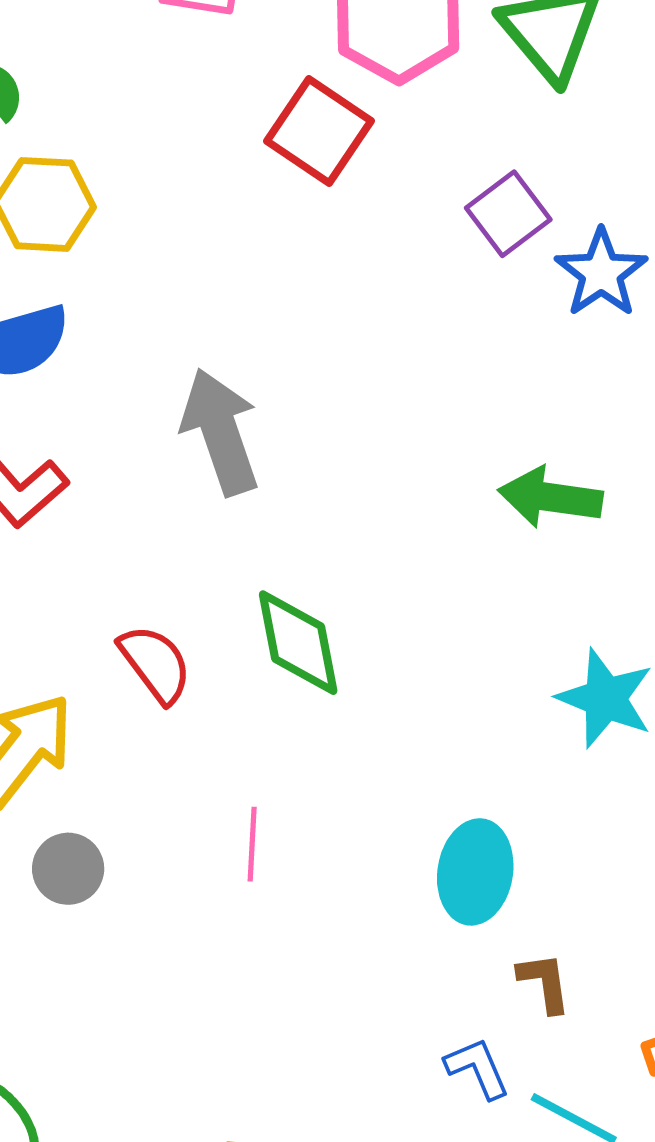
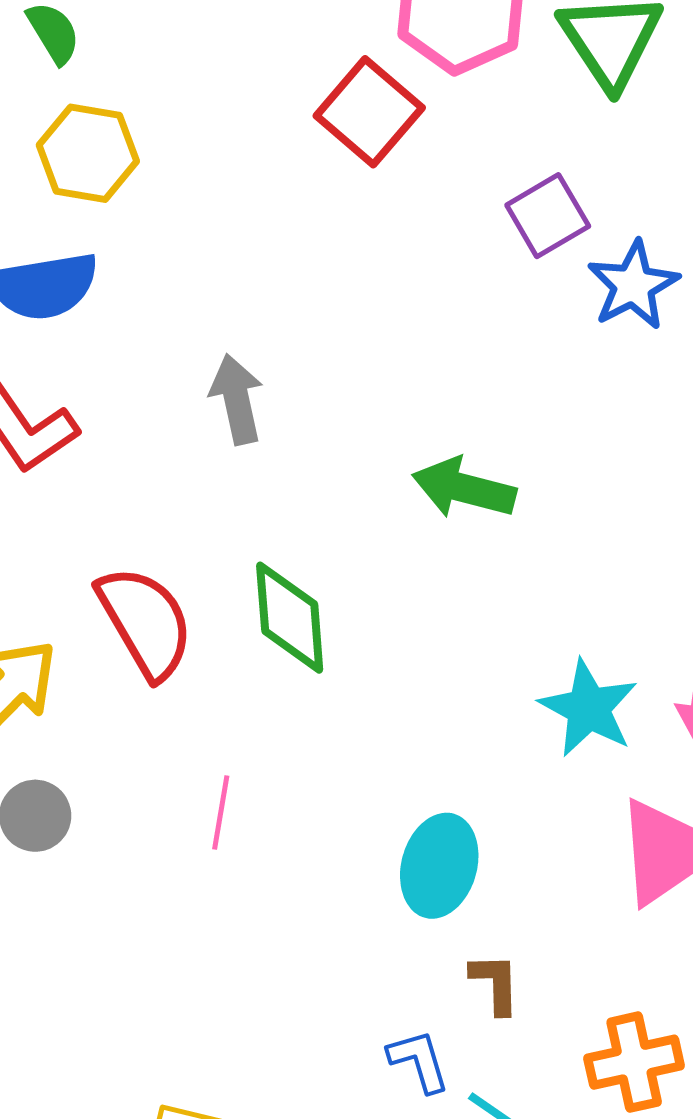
gray arrow: (220, 432) -> (237, 399), size x0.7
green arrow: (550, 497) -> (464, 488), moved
red semicircle: (155, 664) -> (145, 622), size x1.4

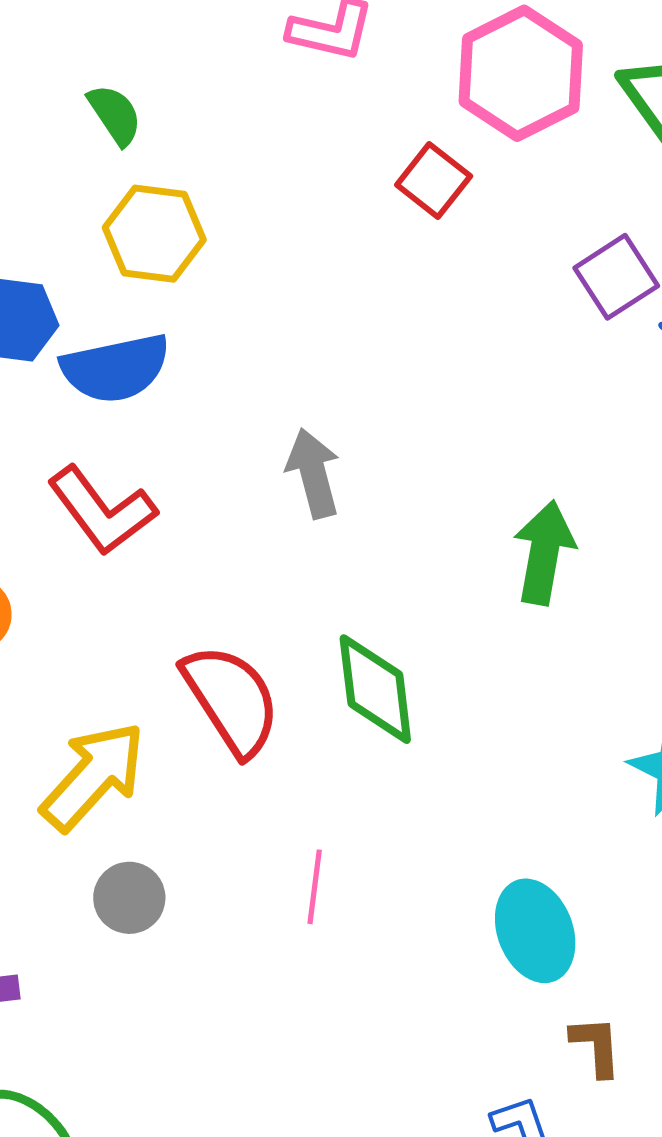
red square: (369, 112) -> (434, 180), size x0.7
green arrow: (464, 488) -> (544, 553), turned 88
cyan ellipse: (439, 866) -> (535, 931), turned -34

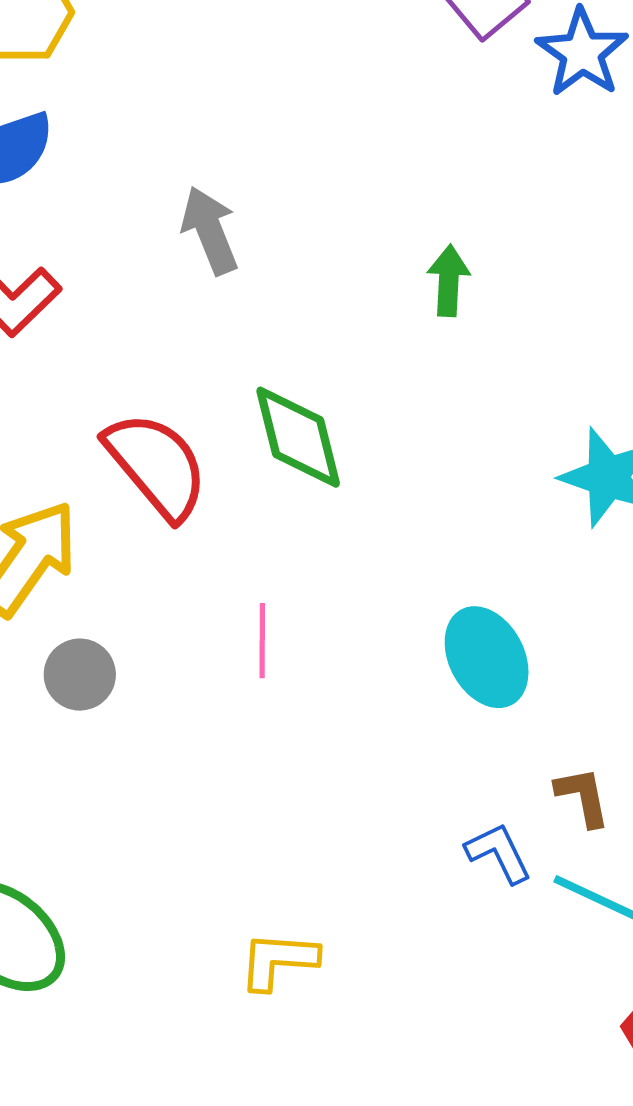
green arrow: (544, 553) -> (449, 281), size x0.7
brown L-shape: (596, 1046) -> (583, 797), moved

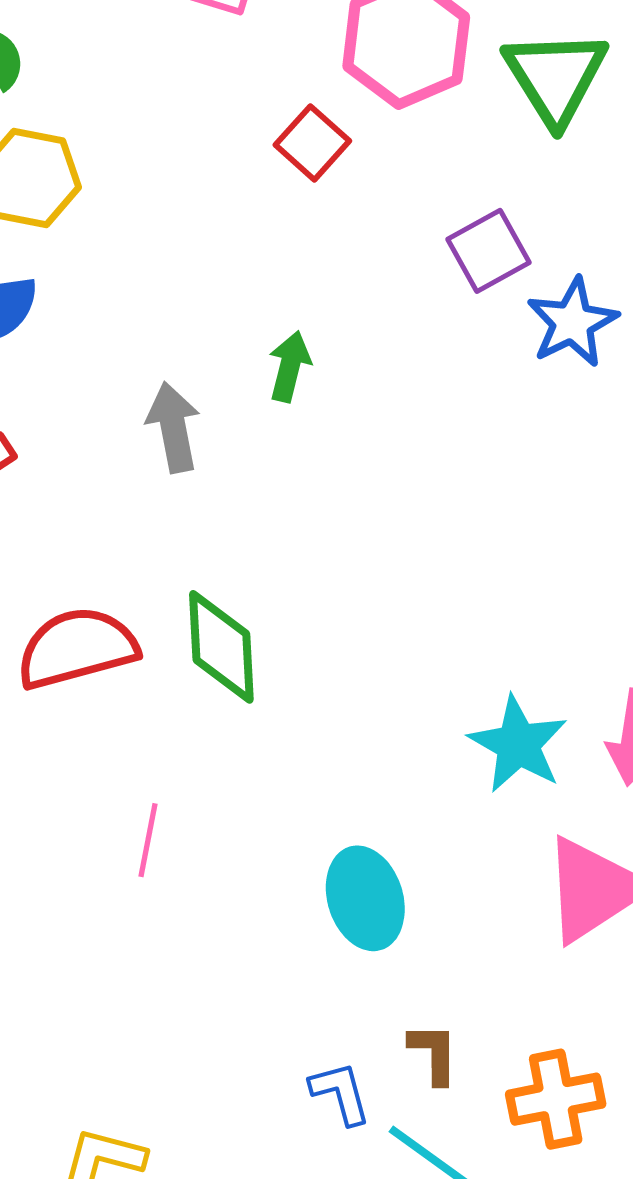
green arrow: (449, 281) -> (290, 366), moved
red semicircle: (157, 465) -> (77, 648), turned -76

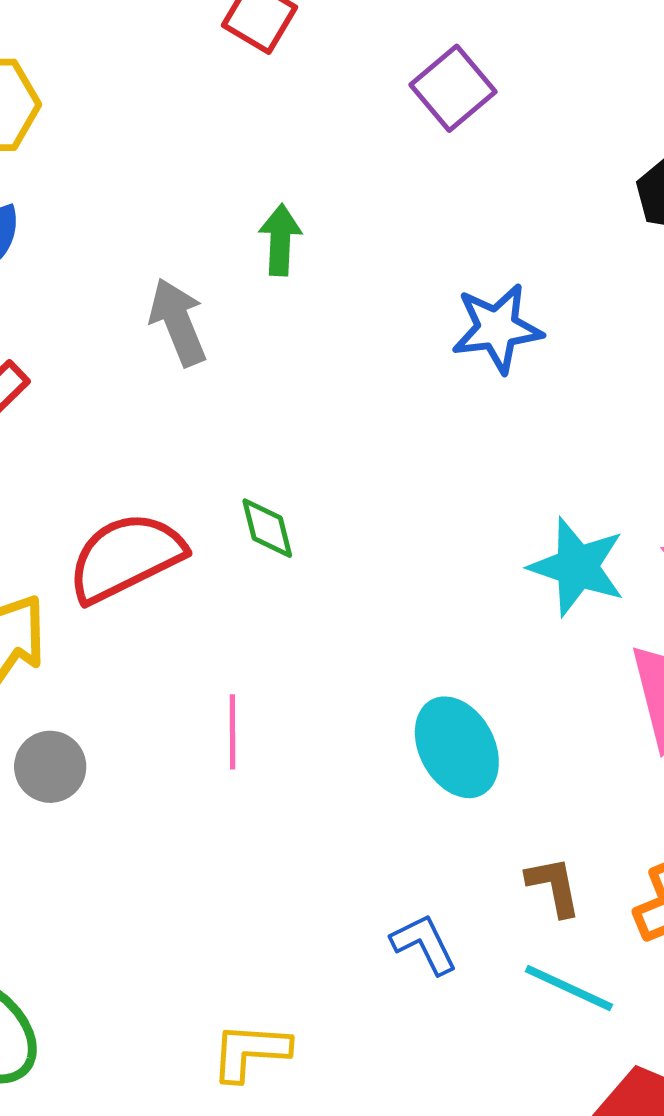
blue star: (572, 322) -> (497, 328), moved, turned 30
green diamond: (221, 647) -> (267, 528), size x0.6
blue L-shape: (340, 1093) -> (424, 944), moved

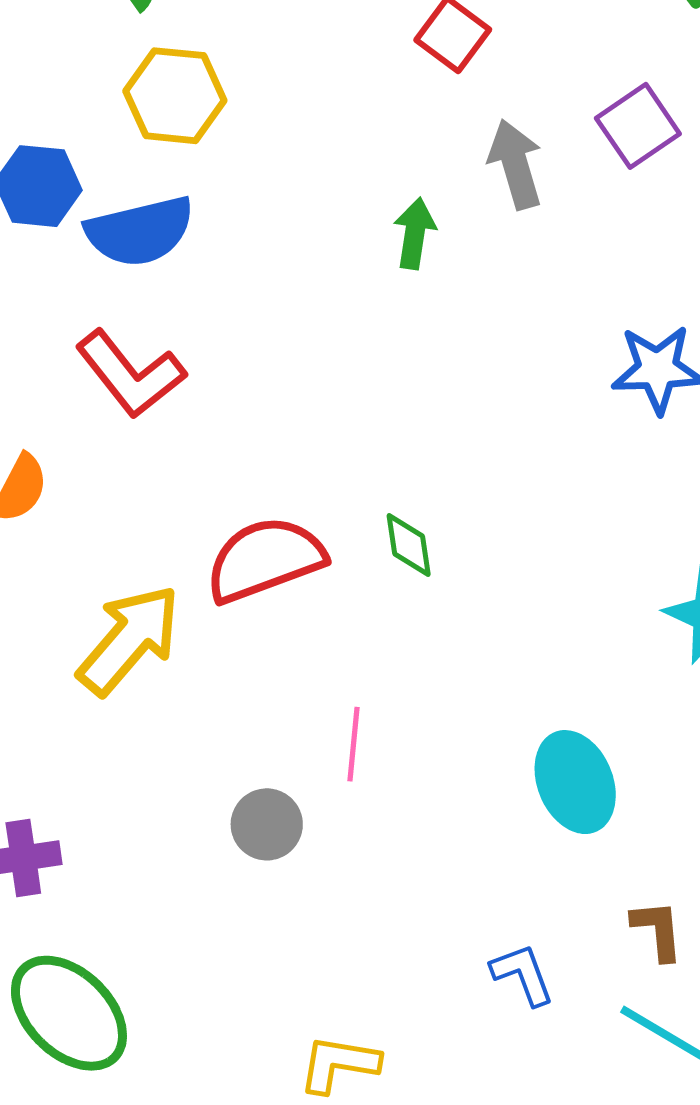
green arrow: (280, 240) -> (415, 233), moved
gray arrow: (178, 322) -> (515, 164), moved
gray circle: (50, 767) -> (267, 824), moved

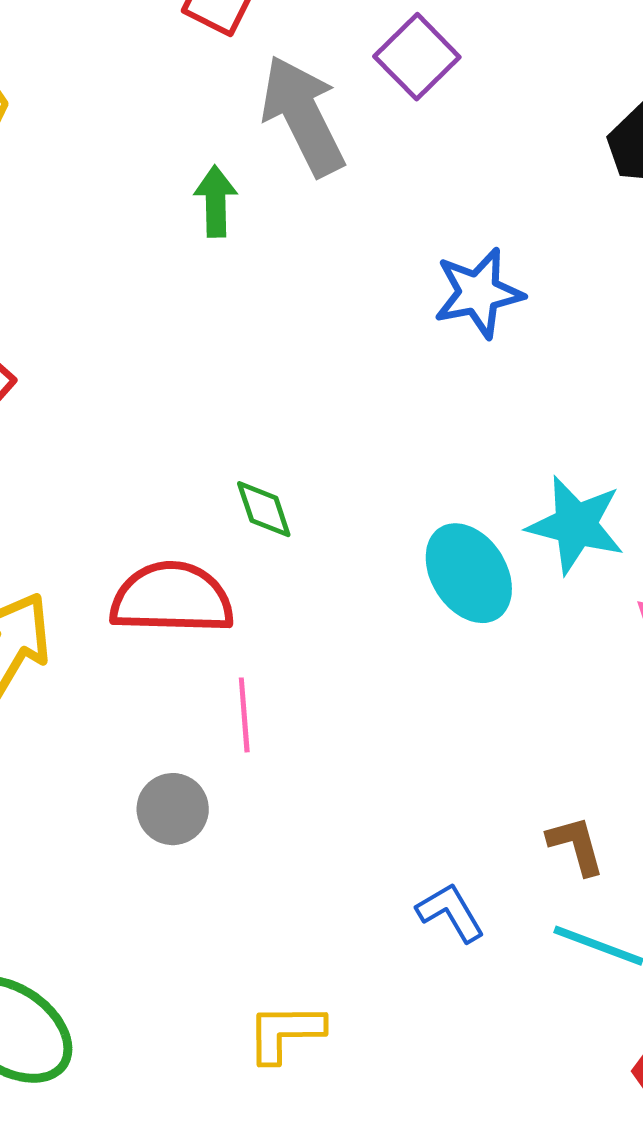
gray arrow: (515, 164) -> (303, 116), size x1.4
red semicircle: (265, 559) -> (172, 598), moved, turned 32
cyan ellipse: (575, 782) -> (469, 573), moved

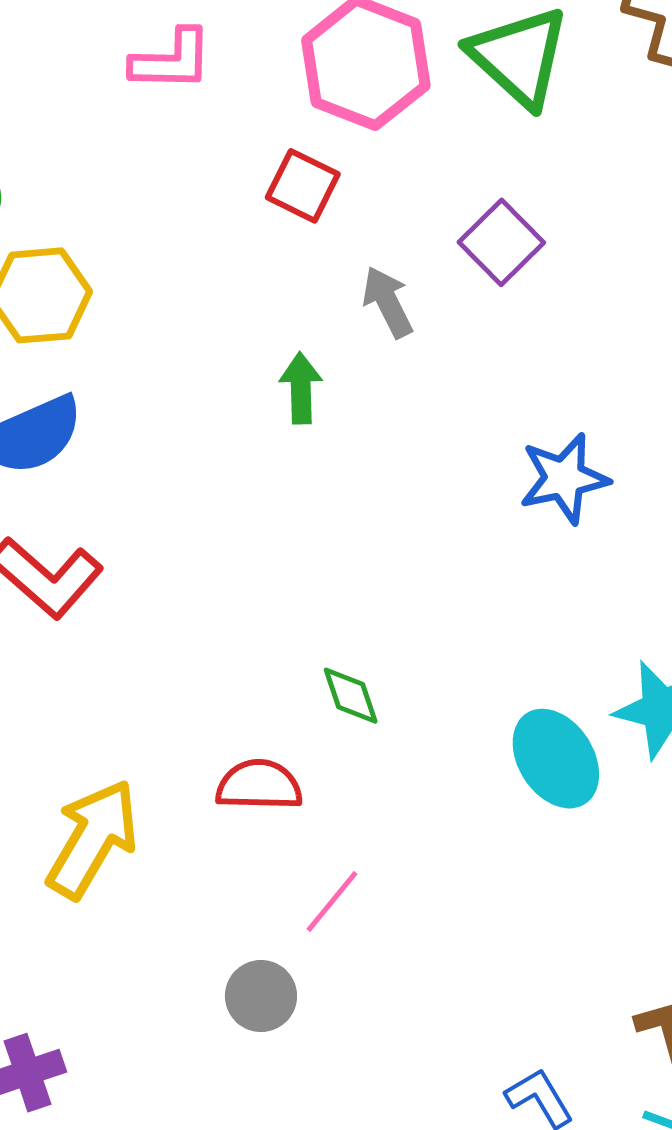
gray arrow: (303, 116) -> (388, 302), size x0.6
red semicircle: (172, 598) -> (259, 785), size x0.7
pink line: (244, 715) -> (332, 901), turned 44

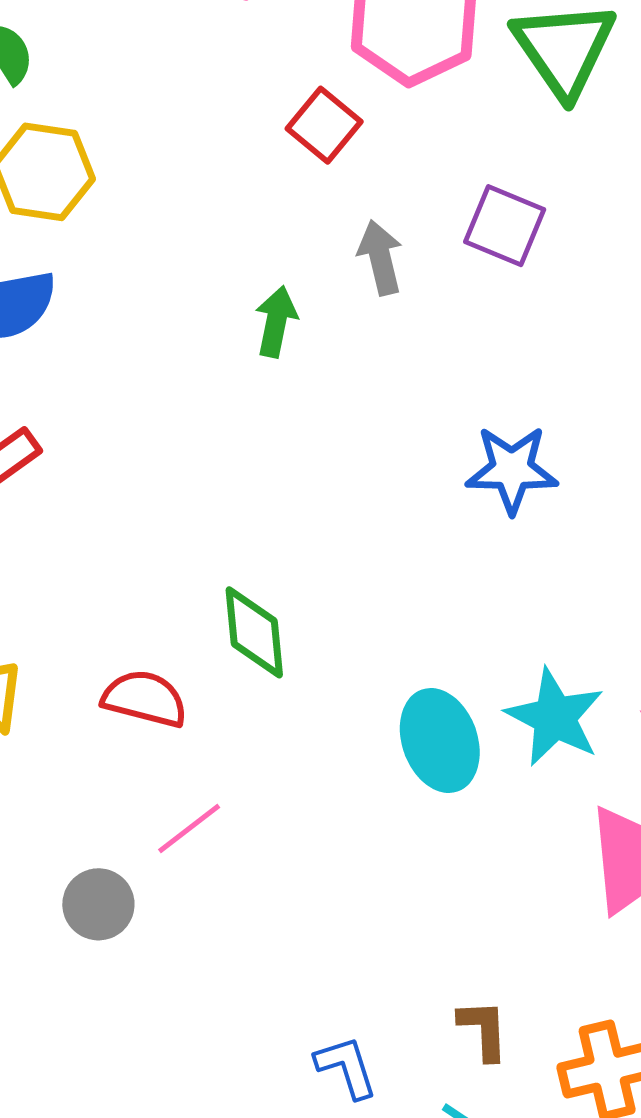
purple square: (501, 242) -> (505, 226), turned -36
green diamond: (351, 696) -> (254, 632), size x1.4

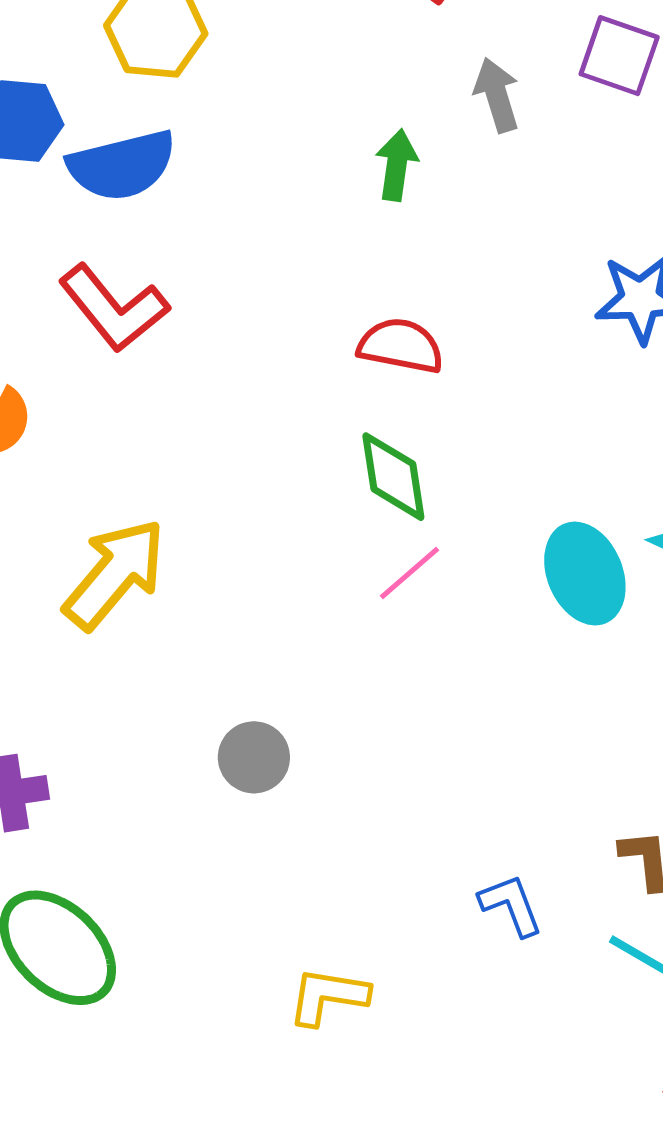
red semicircle: (145, 699) -> (401, 346), moved
pink line: (189, 829) -> (410, 573), moved

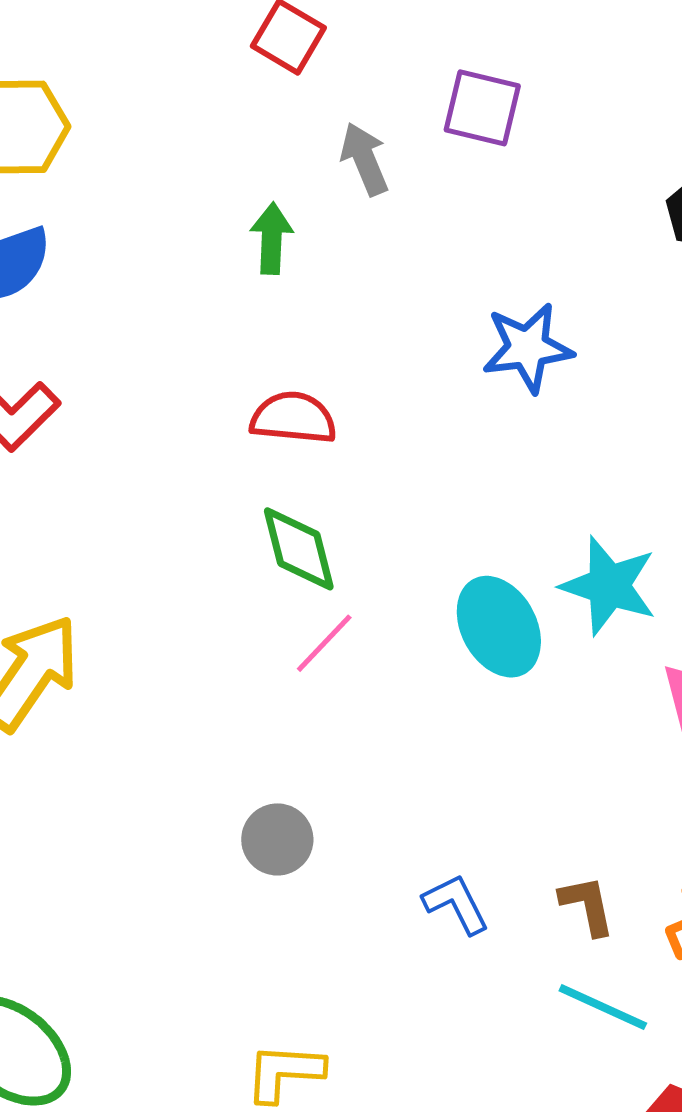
gray circle: (254, 757) -> (277, 839), moved
blue L-shape: (511, 905) -> (456, 904), moved

